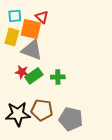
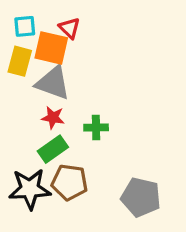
red star: (22, 72) -> (53, 118), moved
green rectangle: (34, 76) -> (53, 149), moved
gray pentagon: (71, 119) -> (141, 197), moved

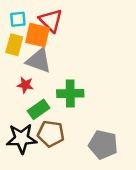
red triangle: (70, 28) -> (51, 20), size x1.5
red star: (53, 118) -> (25, 85), moved
green cross: (96, 128) -> (70, 93), size x1.5

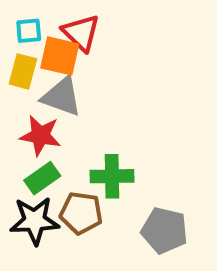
red star: (25, 85) -> (40, 135), size x1.5
green cross: (70, 93) -> (112, 176), moved
green rectangle: (39, 109) -> (42, 178), moved

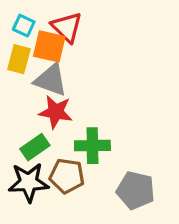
cyan square: (29, 31) -> (24, 26), turned 30
red star: (40, 135) -> (56, 112), moved

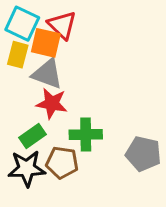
cyan square: (24, 26) -> (22, 24), size x1.6
gray pentagon: (136, 190) -> (143, 154), moved

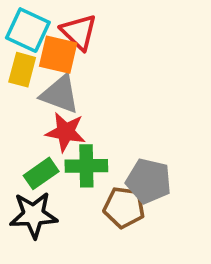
green cross: (86, 134) -> (86, 166), moved
gray pentagon: (143, 154) -> (149, 181), moved
brown pentagon: (62, 163) -> (124, 207), moved

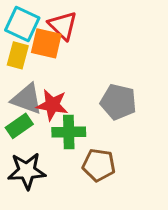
gray triangle: (60, 94) -> (27, 99), moved
green rectangle: (41, 173) -> (19, 126), moved
gray pentagon: (149, 181) -> (118, 102), moved

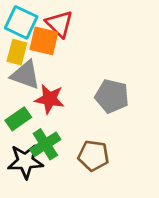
gray triangle: (27, 99) -> (25, 75), moved
green cross: (69, 132) -> (45, 144), moved, turned -32

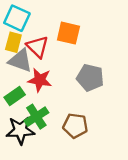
red triangle: (59, 24) -> (38, 47), moved
orange square: (44, 41) -> (68, 33), moved

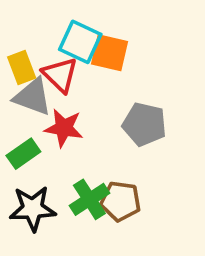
cyan square: (17, 18) -> (80, 42), moved
yellow rectangle: (13, 42) -> (22, 68), turned -36
green cross: (36, 117) -> (89, 199), moved

